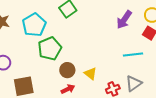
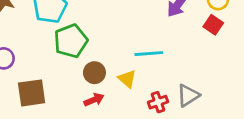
cyan line: (133, 54) -> (149, 54), moved

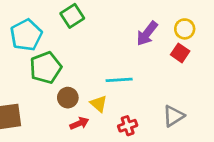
gray triangle: (188, 95) -> (173, 116), moved
red arrow: (94, 100) -> (79, 123), moved

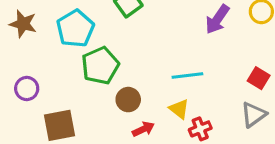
red square: (180, 53) -> (259, 78), moved
yellow triangle: (99, 104) -> (179, 109), moved

